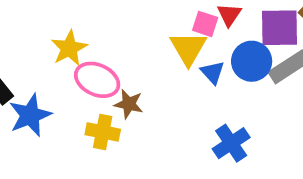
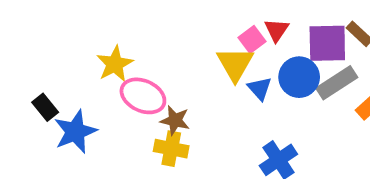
pink square: (205, 24) -> (252, 39), turned 35
yellow cross: (103, 132) -> (171, 149), moved

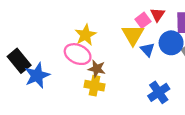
yellow star: (115, 64) -> (85, 35), moved
black rectangle: (45, 107) -> (19, 61), size x1.5

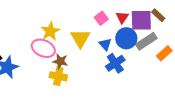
red triangle: (158, 15) -> (122, 17), moved
yellow triangle: (133, 35) -> (80, 38), moved
blue cross: (159, 92) -> (115, 63), moved

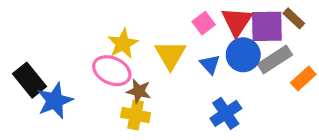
red triangle: (122, 17) -> (237, 22), size x1.5
blue cross: (115, 63) -> (226, 113), moved

